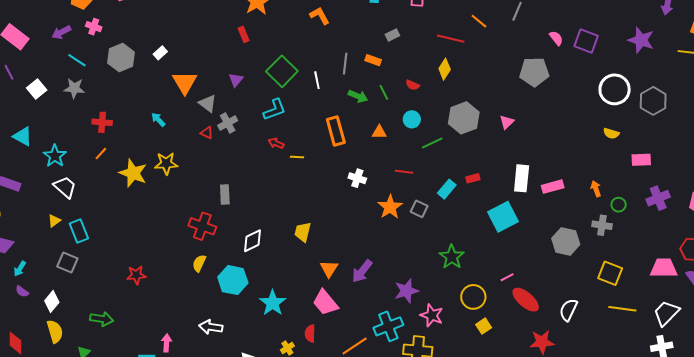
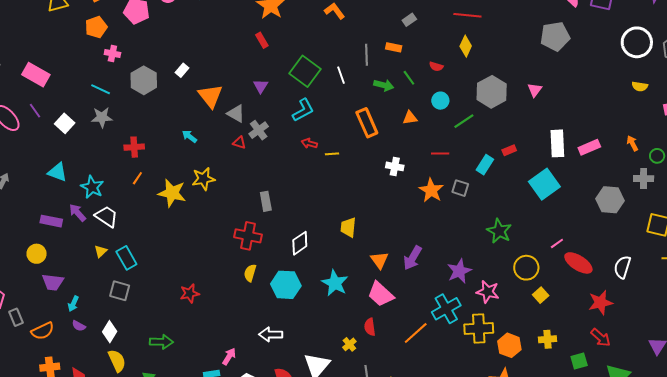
purple arrow: (61, 32) -> (78, 213), moved, turned 84
cyan star: (273, 303) -> (335, 283), moved
pink arrow: (167, 343) -> (229, 356), turned 36

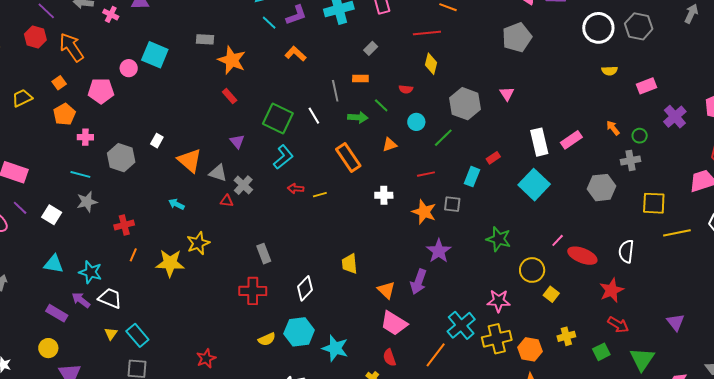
purple rectangle: (51, 221) -> (57, 313), turned 30
purple star: (459, 271) -> (439, 251), moved
yellow semicircle: (250, 273) -> (267, 339), moved, turned -120
cyan star: (335, 283) -> (335, 348), moved

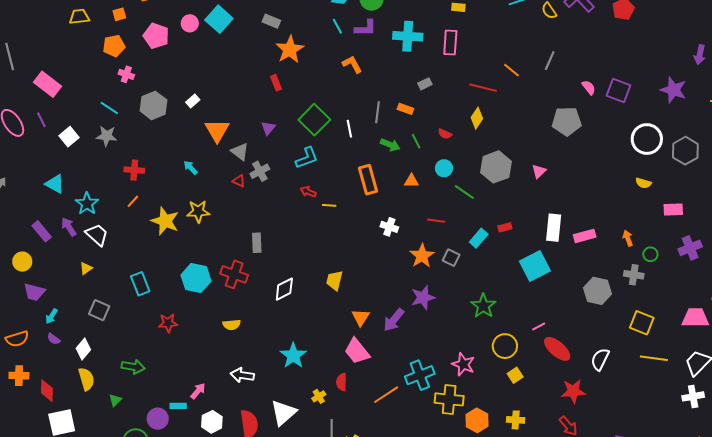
green line: (443, 138) -> (464, 192), turned 60
cyan hexagon: (299, 332) -> (196, 278), moved
cyan rectangle: (137, 335) -> (140, 284), moved

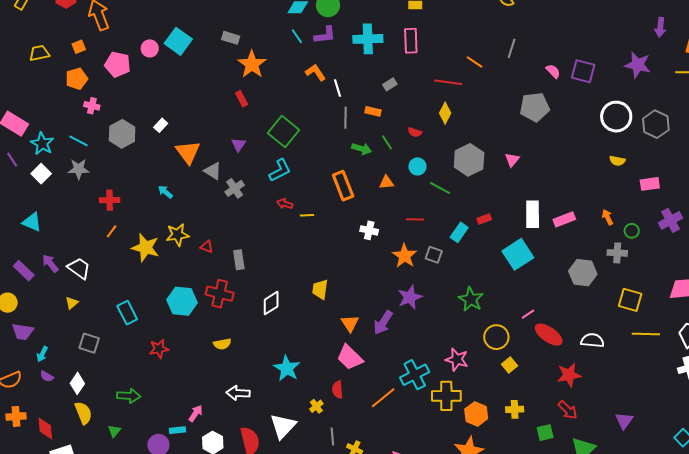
white line: (349, 129) -> (338, 88), moved
red triangle: (239, 181) -> (207, 247), moved
cyan star: (87, 204) -> (42, 144), moved
white semicircle: (600, 359) -> (592, 340), turned 75

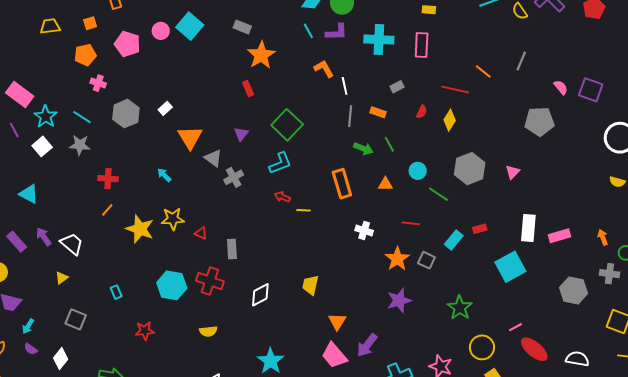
red semicircle: (415, 132) -> (422, 112), moved, turned -88
cyan rectangle: (127, 313) -> (116, 292), size x0.6
purple arrow: (383, 323) -> (367, 345), moved

